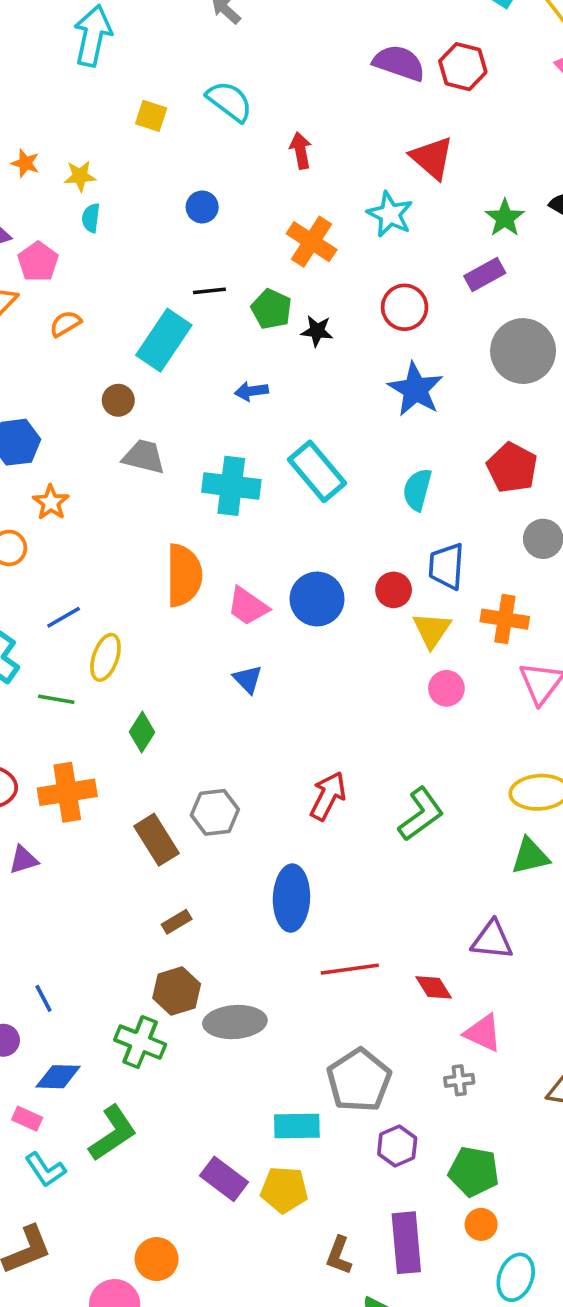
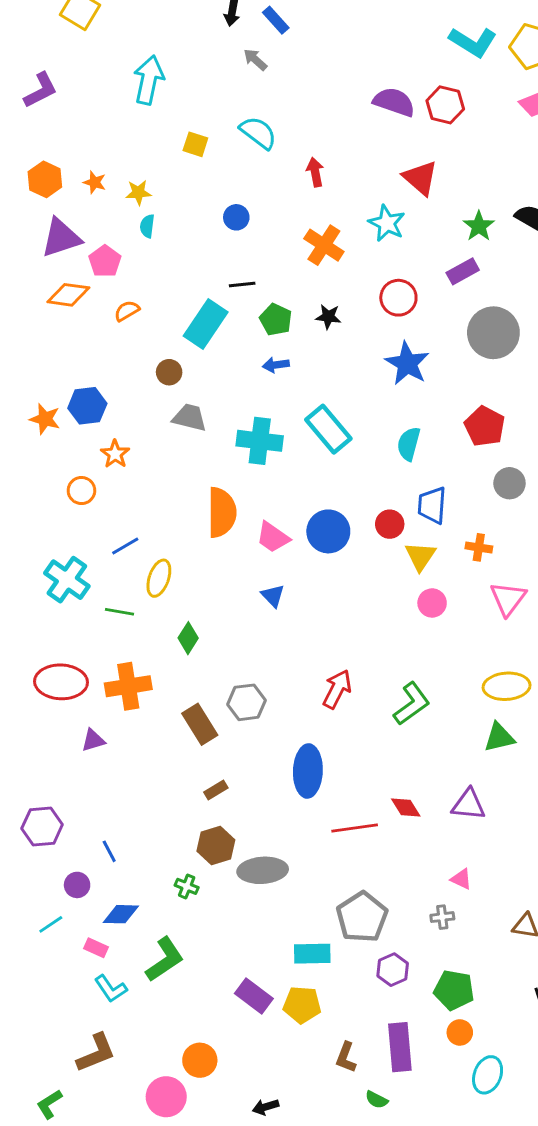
green pentagon: (271, 309) -> (276, 320), moved
orange cross: (505, 619) -> (479, 547), size x0.7
red diamond: (434, 987) -> (406, 808), moved
pink triangle: (483, 1033) -> (461, 879), size x0.7
green cross: (140, 1042) -> (187, 886), size x0.6

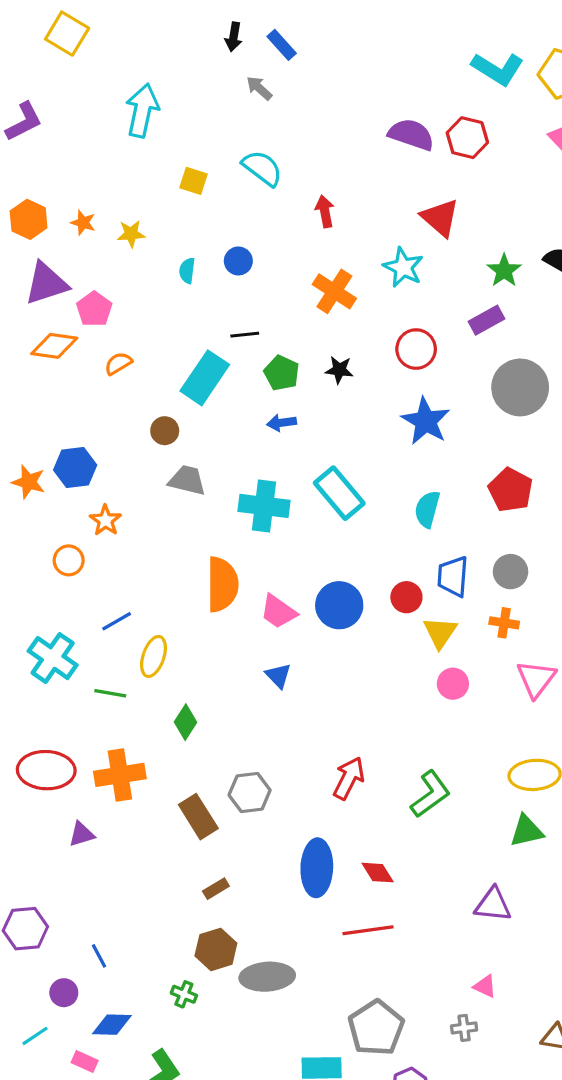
cyan semicircle: (147, 226) -> (187, 271), moved
gray circle: (509, 483) -> (511, 572), moved
red diamond: (406, 808) -> (378, 873), moved

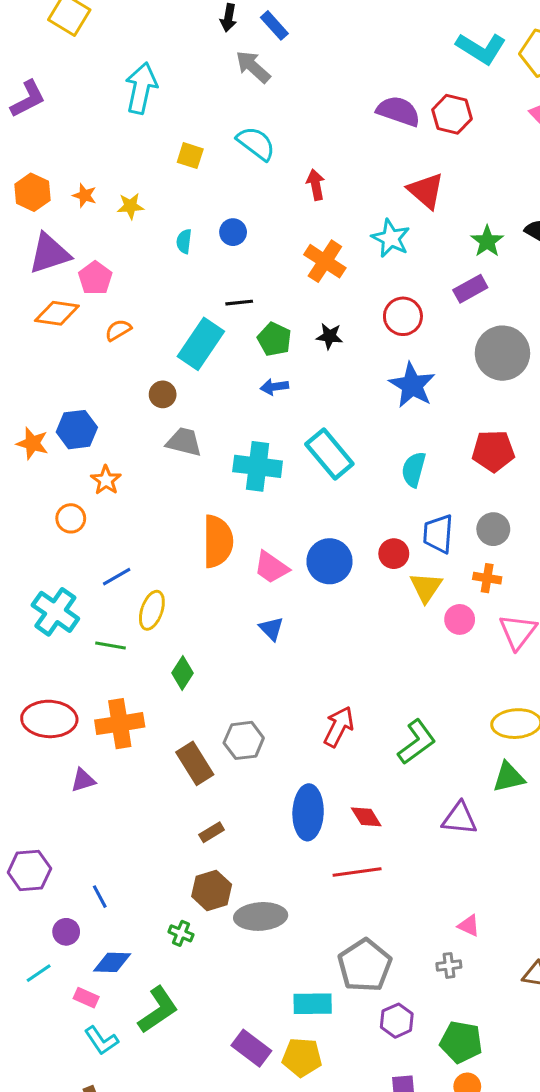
gray arrow: (259, 88) -> (253, 67), size x1.4
red pentagon: (511, 490) -> (493, 451), turned -30
pink circle: (453, 684) -> (460, 619), moved
purple triangle: (493, 905) -> (460, 818), moved

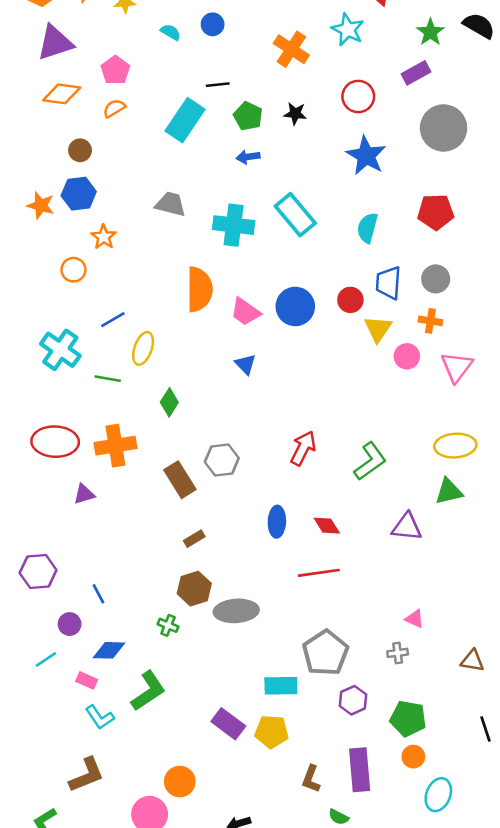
cyan semicircle: (184, 241) -> (171, 32), turned 114
pink pentagon: (95, 278) -> (115, 70), moved
brown circle: (163, 394) -> (80, 150), moved
blue ellipse: (308, 812) -> (277, 522), size x0.7

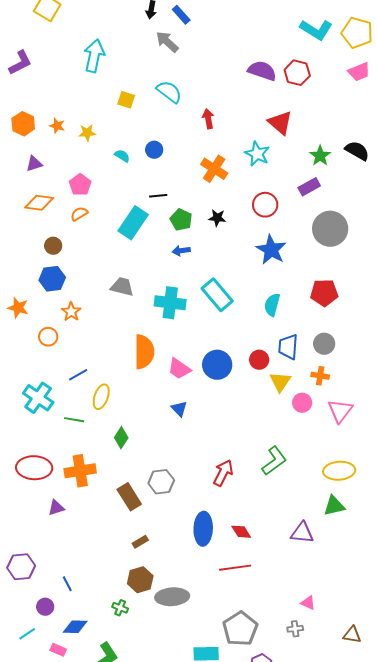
purple triangle: (55, 43) -> (34, 164), size x0.6
orange star: (41, 205) -> (18, 308), moved
green L-shape: (370, 461) -> (274, 461), moved
blue ellipse: (277, 522) -> (203, 529), size x1.4

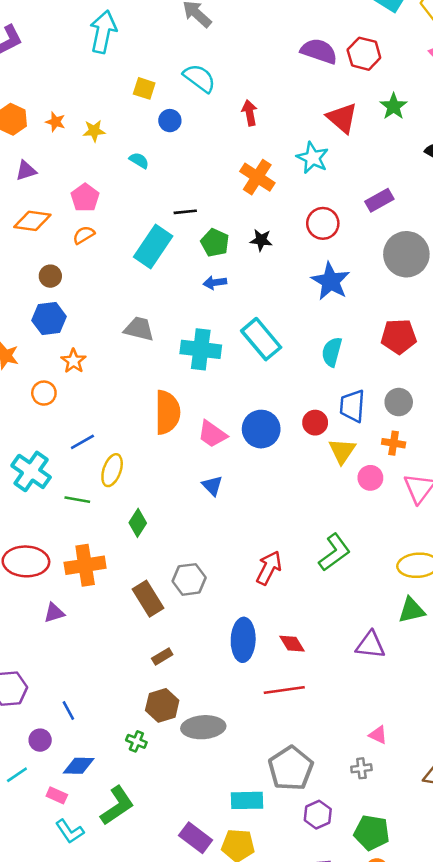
blue circle: (154, 150) -> (170, 121), moved
green star: (320, 156) -> (394, 106), moved

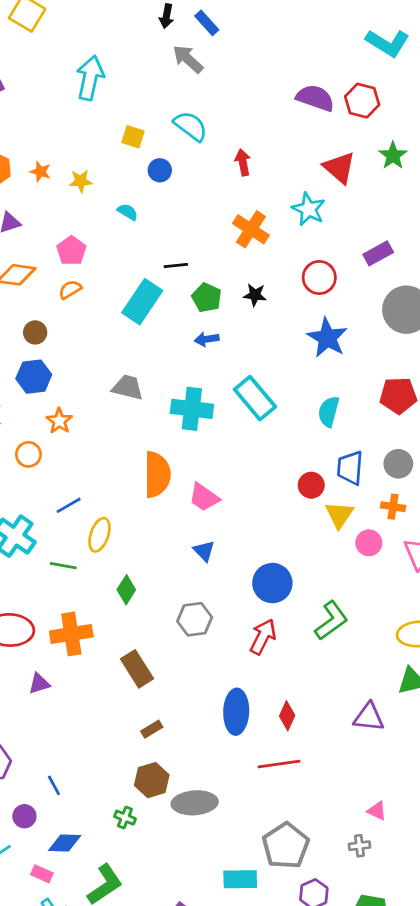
blue circle: (261, 429) -> (272, 583), moved
gray hexagon: (189, 579) -> (195, 619), moved
red diamond: (292, 644) -> (287, 716), turned 56

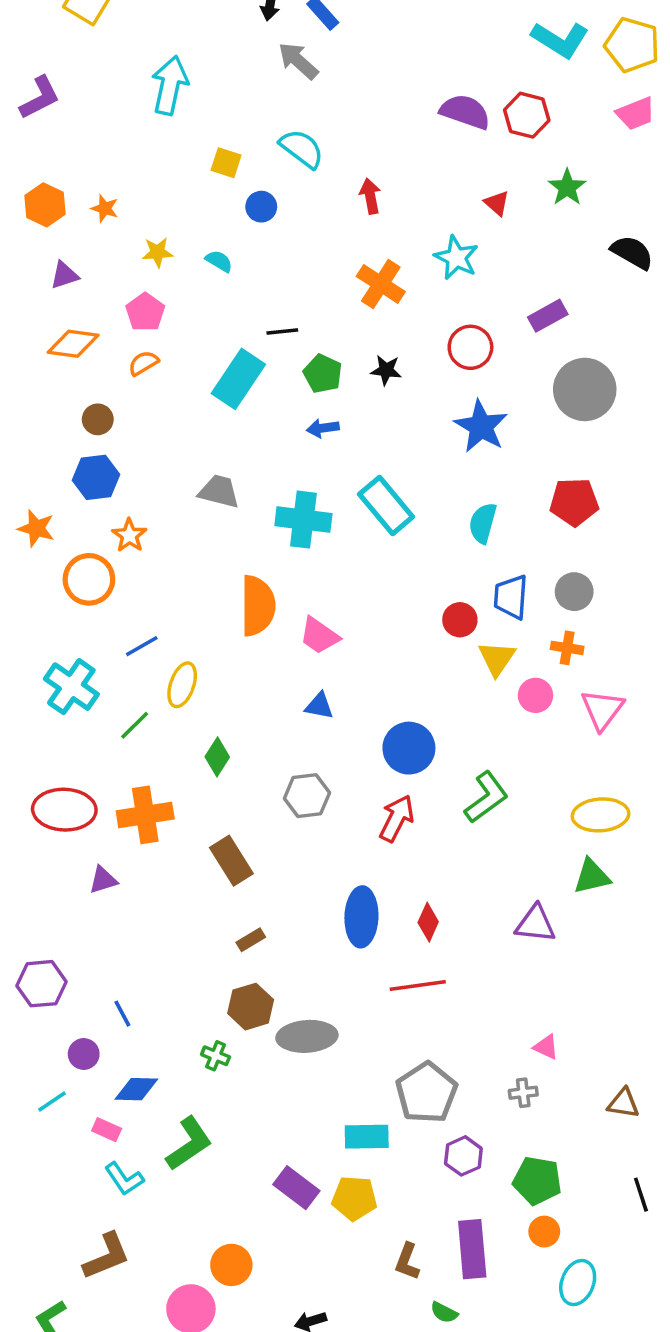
red triangle: (339, 168) -> (497, 203), size x0.6
yellow star: (81, 181) -> (158, 252), moved
orange circle: (28, 454) -> (89, 579), size x1.5
blue triangle: (204, 551) -> (319, 706), turned -35
green line: (63, 566) -> (135, 725), turned -55

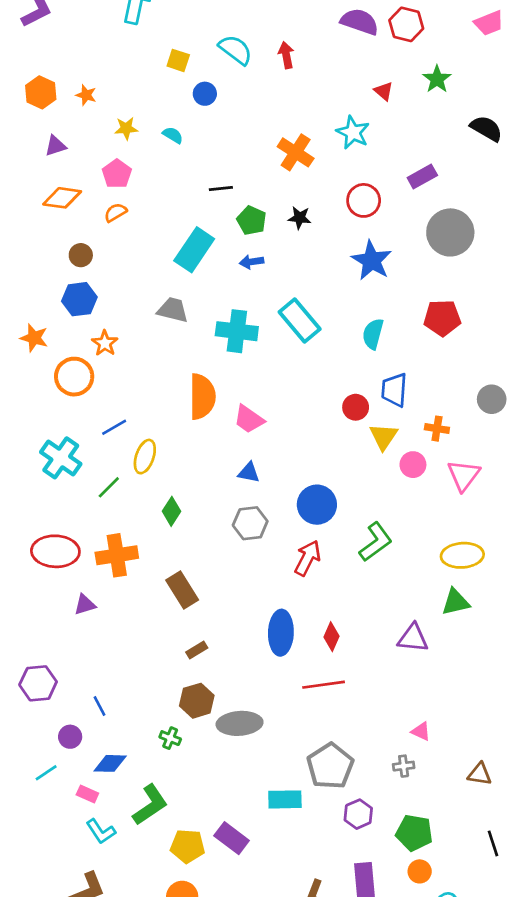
red arrow: (370, 196) -> (286, 55), moved
cyan rectangle: (238, 379) -> (194, 250), moved
gray circle: (574, 592) -> (492, 399), moved
gray hexagon: (307, 796) -> (250, 523), moved
yellow pentagon: (354, 1198) -> (187, 846), moved

